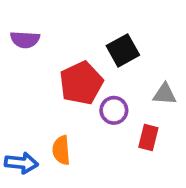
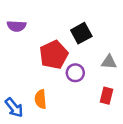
red rectangle: (148, 138) -> (107, 96), moved
blue arrow: (21, 163) -> (14, 108), turned 45

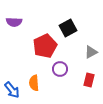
gray triangle: (109, 62) -> (91, 52), turned -32
purple circle: (75, 73) -> (60, 69), moved

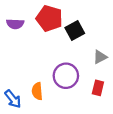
red pentagon: (45, 46) -> (49, 18), moved, turned -30
purple circle: (60, 69) -> (66, 76), size x1.5

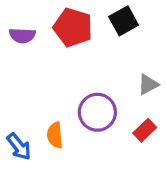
black square: (75, 31) -> (124, 21), moved
red rectangle: (98, 88) -> (145, 130), turned 32

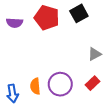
purple circle: (97, 112) -> (60, 84), moved
blue arrow: (19, 147) -> (12, 93), turned 30

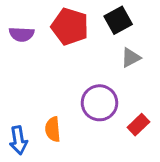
gray triangle: (95, 54) -> (131, 58), moved
purple circle: (60, 84) -> (99, 103), moved

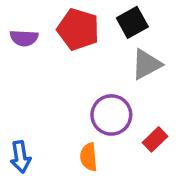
gray triangle: (131, 58) -> (146, 64), size x1.4
orange semicircle: (53, 129) -> (89, 157), moved

